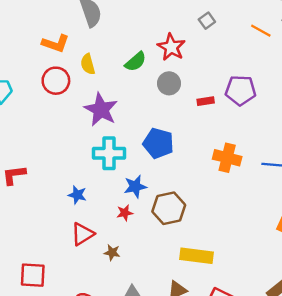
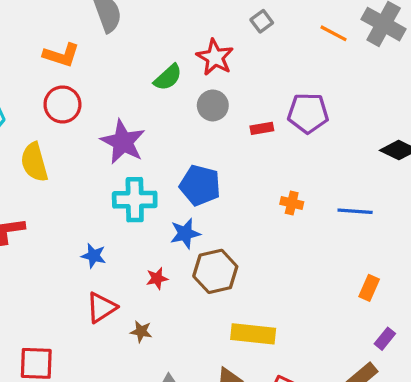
yellow semicircle: (88, 64) -> (34, 162), moved, size x1.4
orange cross: (227, 158) -> (292, 203), size x0.6
blue star: (135, 186) -> (185, 233), moved

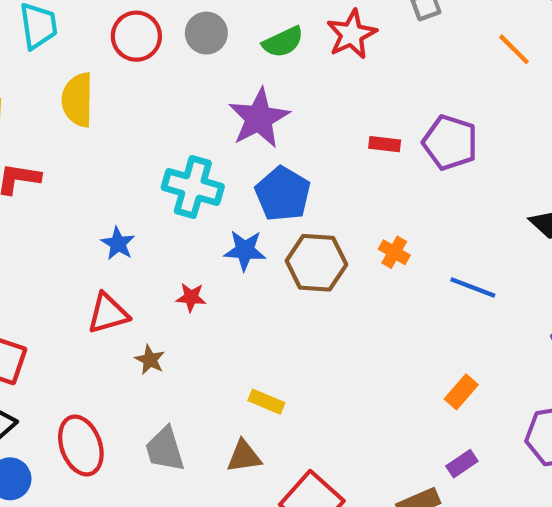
gray circle: (213, 105) -> (206, 33), moved
purple star: (123, 142) -> (259, 118), moved
brown hexagon: (215, 271) -> (316, 263), moved
yellow rectangle: (253, 334) -> (266, 402), moved, size x0.6

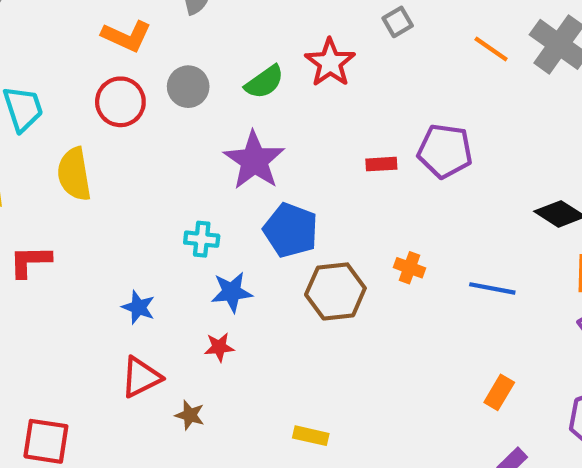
cyan cross: (193, 187) -> (202, 239), size x0.6
blue star: (245, 250) -> (232, 292), moved

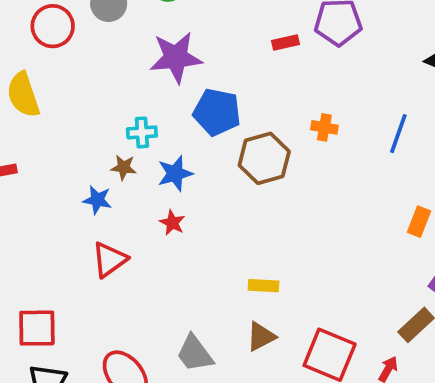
purple star: (254, 160) -> (176, 57), turned -30
blue line: (492, 288) -> (398, 134), turned -72
red star: (219, 347) -> (172, 223), turned -30
brown star: (190, 415) -> (124, 167), moved

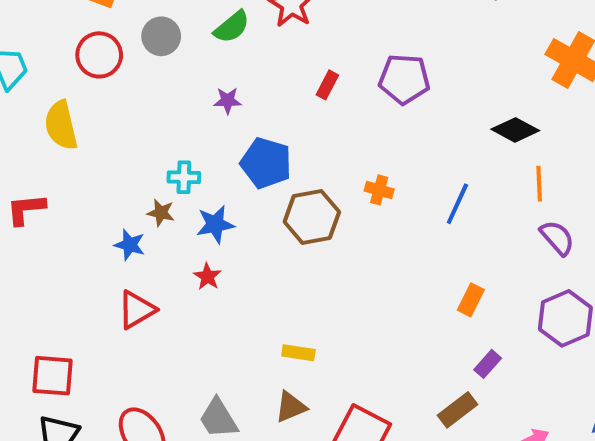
red rectangle: (286, 42) -> (327, 85), moved, turned -55
purple star: (176, 57) -> (228, 101), size x0.5

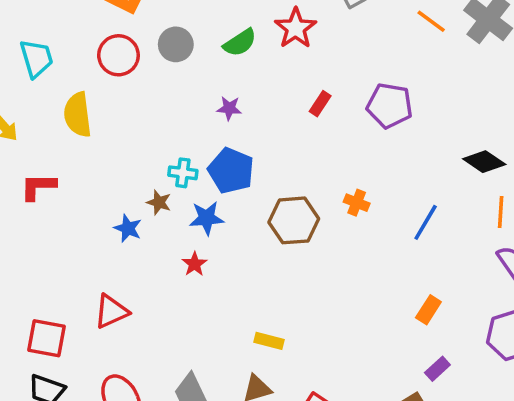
blue pentagon: (266, 163) -> (231, 171), moved
red triangle: (137, 310) -> (111, 312), moved

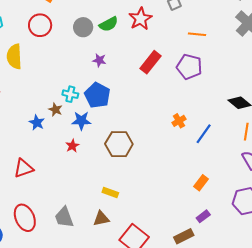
orange line: (431, 21) -> (197, 34), moved, turned -36
gray circle: (176, 44) -> (83, 27), moved
red rectangle: (320, 104) -> (151, 62), size x1.6
orange cross: (357, 203) -> (179, 121), moved, turned 32
brown hexagon: (294, 220) -> (119, 144), moved

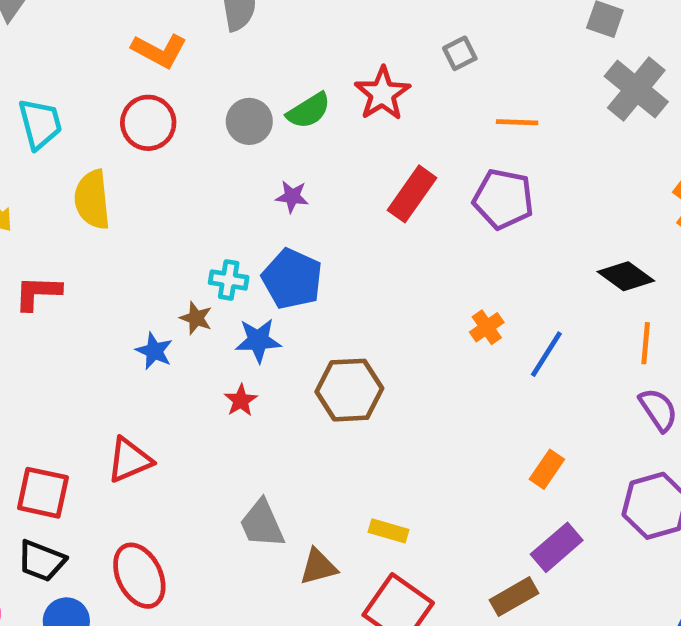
yellow rectangle: (110, 192) -> (388, 531), moved
purple rectangle: (203, 216) -> (557, 547), size x1.5
gray trapezoid: (64, 217) -> (262, 524), moved

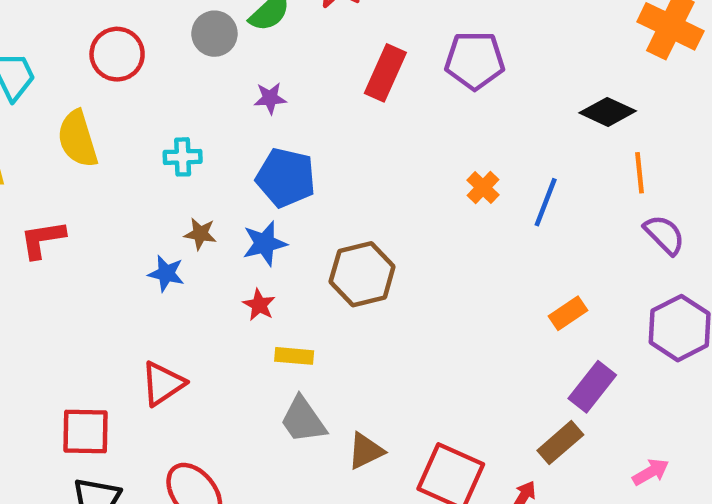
cyan cross: (229, 280) -> (183, 157), moved
orange rectangle: (547, 469) -> (568, 313), turned 33
yellow rectangle: (388, 531) -> (294, 356), moved

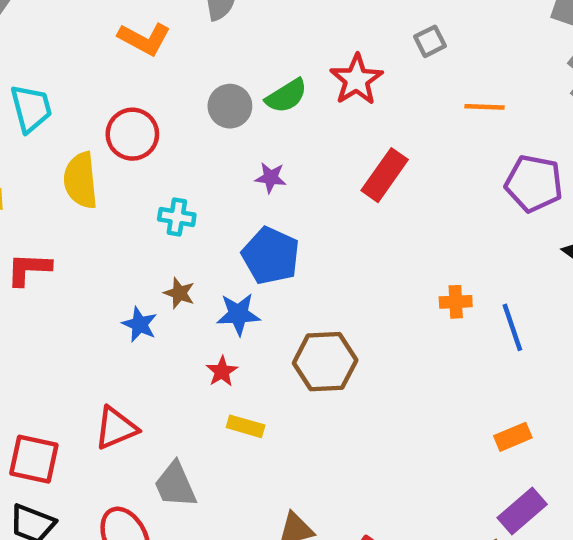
red circle: (117, 54) -> (132, 134), moved
purple pentagon: (475, 60) -> (534, 183), moved
orange cross: (483, 188) -> (456, 302), turned 32
blue line: (546, 202) -> (512, 327), turned -51
gray trapezoid: (303, 420) -> (175, 485), moved

